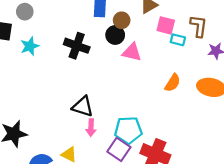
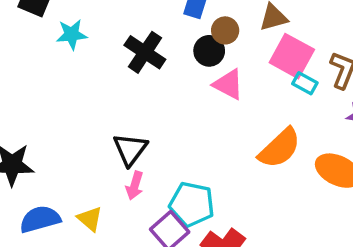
pink square: (166, 25) -> (292, 56), size x1.4
orange semicircle: (173, 83) -> (280, 148), size x1.5
black triangle: (83, 106) -> (130, 149), turned 35

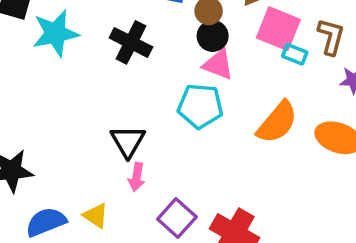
cyan star: (72, 34) -> (55, 33), size x1.5
black circle: (209, 51) -> (213, 36), moved
cyan pentagon: (192, 204) -> (200, 106), moved

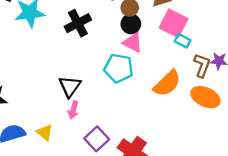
brown L-shape: (331, 37) -> (202, 65), moved
black cross: (131, 42) -> (78, 23), turned 30

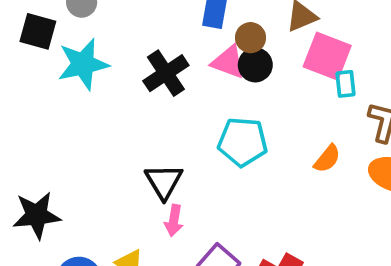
cyan rectangle: (183, 41) -> (346, 84), turned 63
pink triangle: (133, 43) -> (228, 62), moved
orange semicircle: (167, 83) -> (327, 159), size x0.6

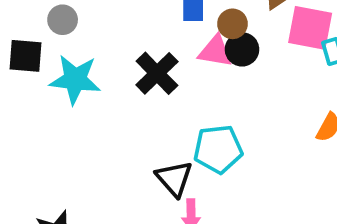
cyan star: (83, 64) -> (75, 79), turned 30
cyan pentagon: (243, 142) -> (218, 149), moved

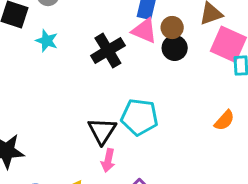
pink triangle: (215, 51) -> (144, 31), moved
cyan star: (75, 79) -> (47, 41), size x0.6

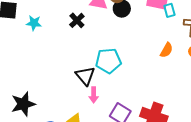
black cross: (108, 51) -> (77, 20), size x0.7

